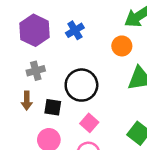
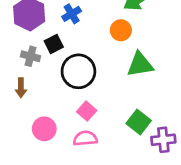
gray cross: (36, 71) -> (31, 56), turned 30
black square: (53, 107) -> (54, 44), moved, turned -36

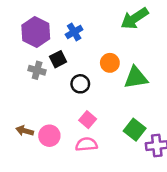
orange circle: (121, 30) -> (110, 63), moved
black circle: (78, 71) -> (80, 84), size x0.6
brown arrow: (21, 88) -> (25, 131), moved, turned 105

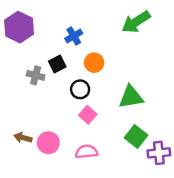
purple hexagon: (36, 32) -> (19, 27), moved
orange circle: (110, 63) -> (94, 63), moved
green triangle: (136, 78) -> (131, 97), moved
pink square: (88, 120) -> (88, 115), moved

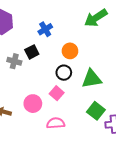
orange circle: (94, 63) -> (70, 51), moved
black circle: (80, 89) -> (64, 73), moved
pink circle: (48, 143) -> (33, 104), moved

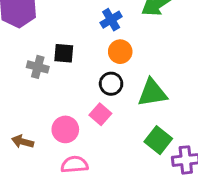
blue cross: (45, 29) -> (111, 20), moved
black square: (32, 52) -> (64, 53), turned 32
pink semicircle: (56, 123) -> (74, 165), moved

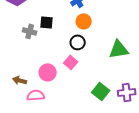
green triangle: (152, 93) -> (119, 49), moved
green square: (158, 140) -> (101, 91), moved
pink semicircle: (74, 165) -> (36, 95), moved

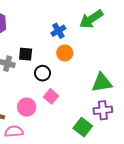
black circle: (78, 42) -> (42, 73), moved
purple cross: (127, 92) -> (103, 110), moved

